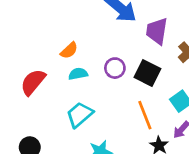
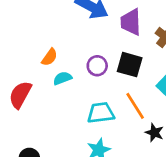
cyan trapezoid: (80, 115) -> (101, 113), moved, turned 44

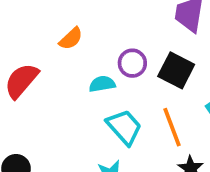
cyan semicircle: (62, 78) -> (102, 84), moved
cyan trapezoid: (101, 113) -> (124, 127), turned 44

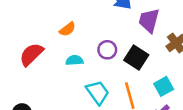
cyan semicircle: (102, 84) -> (74, 60), moved

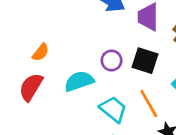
orange semicircle: (67, 29) -> (41, 52), moved
cyan semicircle: (74, 60) -> (79, 81), size x1.5

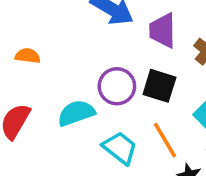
orange semicircle: (41, 52) -> (28, 56), moved, turned -120
purple circle: (112, 61) -> (117, 86), size x1.4

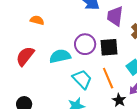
black square: (159, 86) -> (109, 47), turned -30

